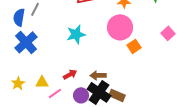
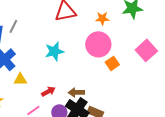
pink square: (168, 33) -> (146, 50), size x1.5
yellow triangle: (42, 82) -> (20, 79), moved

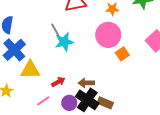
gray line: (13, 26) -> (55, 30), moved, turned -56
yellow triangle: (20, 79) -> (30, 70), size x1.5

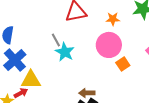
cyan star: (64, 42) -> (65, 52), turned -30
red arrow: (58, 82) -> (21, 93), moved

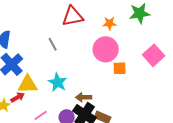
cyan star: (65, 52) -> (58, 82), moved
orange square: (123, 64) -> (120, 68), turned 32

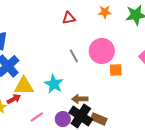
red triangle: (73, 16) -> (69, 18), size x0.6
orange star: (110, 23) -> (105, 12), moved
gray line: (53, 44) -> (74, 56), moved

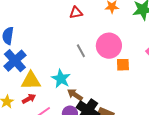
red arrow: (14, 99) -> (29, 99), moved
brown arrow: (80, 99) -> (75, 95), moved, turned 35

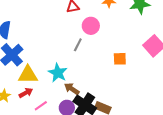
pink circle: (109, 46) -> (91, 26), moved, size x0.7
gray line: (81, 51) -> (78, 45), turned 56

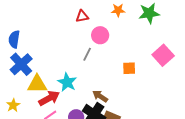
brown arrow: (72, 89) -> (100, 96), moved
red arrow: (26, 93) -> (49, 98), moved, size x1.5

